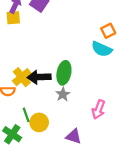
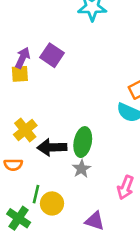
yellow cross: (22, 77) -> (25, 130), moved
green line: (26, 115) -> (36, 194), turned 32

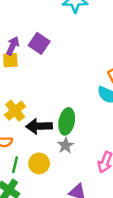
green line: (36, 194) -> (15, 165), moved
yellow circle: (52, 203) -> (39, 163), moved

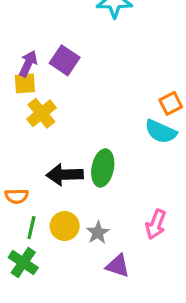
yellow cross: (15, 111) -> (41, 113), moved
gray star: (65, 145) -> (98, 233), moved

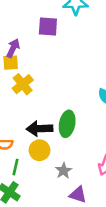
purple square: (65, 60) -> (48, 27), moved, turned -30
yellow circle: (65, 226) -> (39, 150), moved

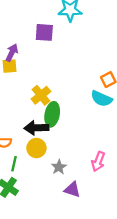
yellow cross: (23, 84) -> (41, 95), moved
green ellipse: (67, 124) -> (52, 114), moved

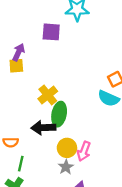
yellow circle: (36, 148) -> (67, 148), moved
pink arrow: (98, 161) -> (84, 151), moved

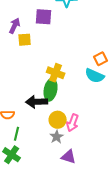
purple arrow: (19, 52) -> (15, 26), moved
yellow square: (16, 66) -> (25, 40), moved
yellow cross: (48, 95) -> (56, 73), moved, turned -30

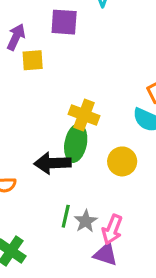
yellow circle: (58, 120) -> (122, 161), moved
pink arrow: (73, 123) -> (112, 229), moved
green line: (17, 134) -> (66, 216), moved

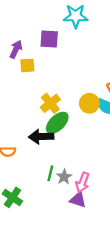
yellow cross: (84, 115) -> (50, 103), moved, turned 30
green ellipse: (76, 143) -> (57, 123), turned 35
yellow circle: (122, 161) -> (89, 103), moved

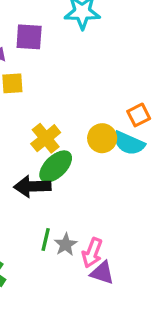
purple square: (49, 39) -> (29, 37), moved
purple triangle: (78, 200) -> (102, 273), moved

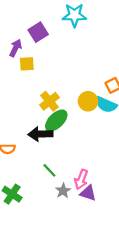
purple square: (29, 37) -> (38, 32), turned -36
green line: (46, 240) -> (49, 170), turned -56
gray star: (66, 244) -> (63, 191), moved

